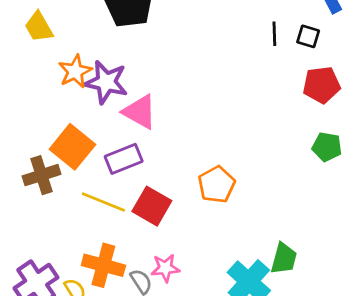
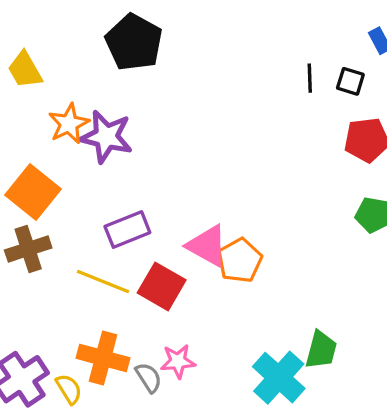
pink triangle: (140, 112) -> (207, 246), moved
orange square: (72, 147) -> (33, 192), moved

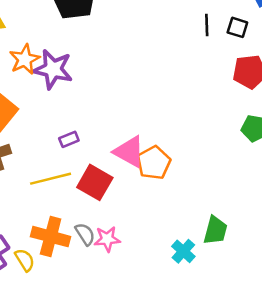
purple rectangle: (127, 229) -> (69, 139), size x0.6
yellow line: (103, 282) -> (51, 179), turned -36
gray semicircle: (149, 378) -> (85, 234), moved
cyan cross: (279, 378) -> (183, 251), size x0.6

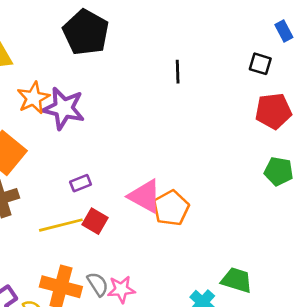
black line: (207, 25) -> (178, 72), moved
red square: (95, 182) -> (95, 221), moved, size x0.7
green trapezoid: (215, 230) -> (237, 280), turned -88

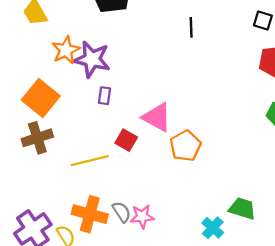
purple rectangle: (81, 183) -> (105, 96), moved, turned -60
pink triangle: (145, 196) -> (157, 117), moved
red square: (95, 221) -> (126, 140), moved

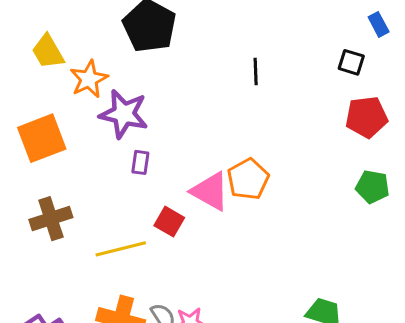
orange star: (66, 50) -> (89, 79), moved
orange square: (41, 98) -> (42, 138), moved, turned 30
orange pentagon: (185, 146) -> (248, 179), moved

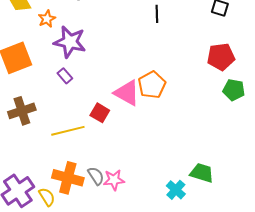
orange star: (89, 79) -> (47, 19), size x0.7
red pentagon: (366, 117) -> (221, 57), moved
purple rectangle: (140, 162) -> (65, 76), moved, turned -49

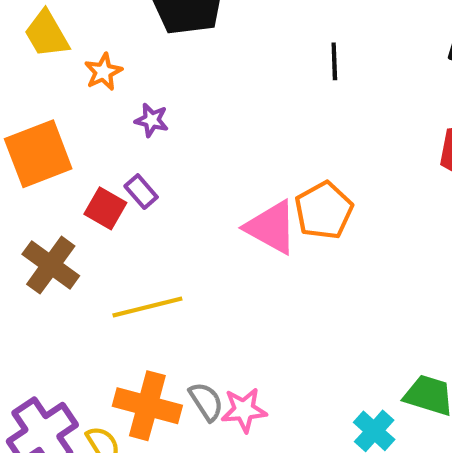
purple star: (70, 42) -> (152, 120), size x0.5
brown cross: (22, 111) -> (51, 265), turned -36
red square: (100, 113) -> (105, 208), moved

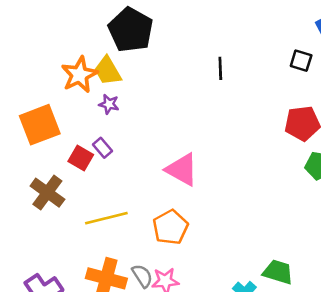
yellow trapezoid: (47, 34) -> (108, 71), moved
orange star: (103, 72) -> (79, 75), size x1.6
orange pentagon: (324, 210) -> (170, 227), moved

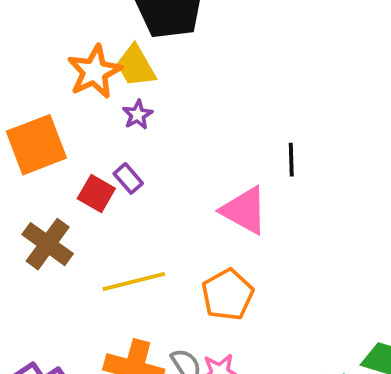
black line: (220, 68) -> (291, 160), moved
purple star: (109, 104) -> (138, 115), turned 30

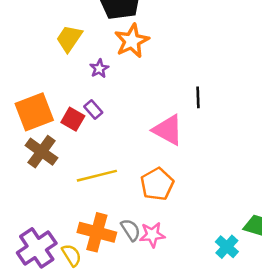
yellow trapezoid: (136, 66) -> (69, 38), moved, turned 64
orange star: (94, 72) -> (132, 41), moved
orange square: (36, 145) -> (34, 112), moved

